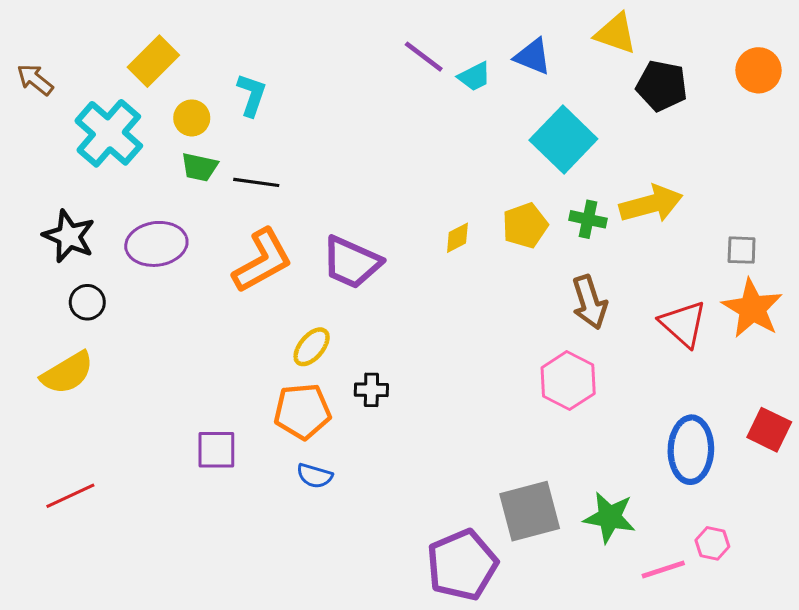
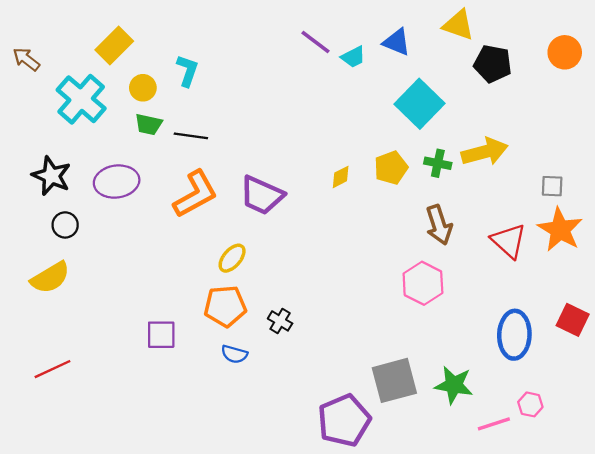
black cross: (371, 390) -> (280, 321), moved, turned 30

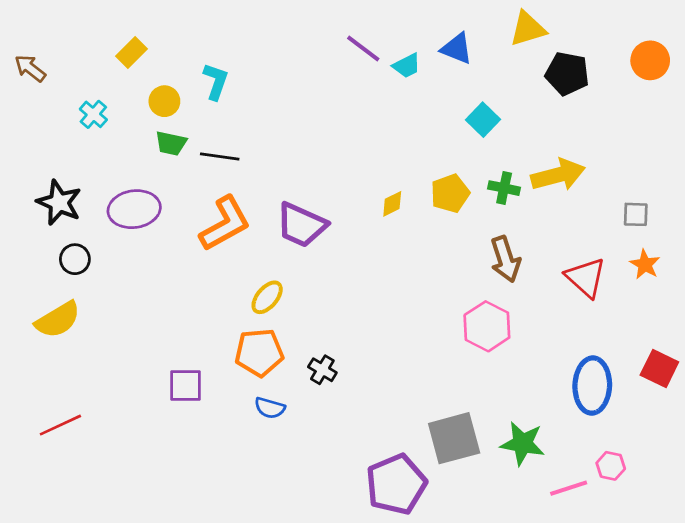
yellow triangle: (458, 25) -> (528, 29), turned -36
yellow rectangle: (114, 45) -> (132, 52), size x0.7
cyan cross: (81, 99) -> (93, 114), size x0.5
cyan square: (420, 104) -> (483, 120), size x0.6
orange star: (560, 230) -> (645, 264), size x0.6

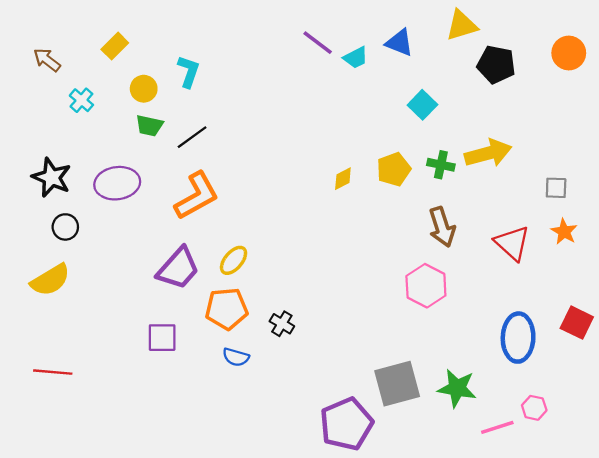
brown arrow: (30, 68) -> (47, 60), moved
black line: (220, 156) -> (192, 137), turned -44
purple trapezoid: (301, 225) -> (178, 268), moved, turned -72
red line: (60, 425) -> (53, 372), turned 30

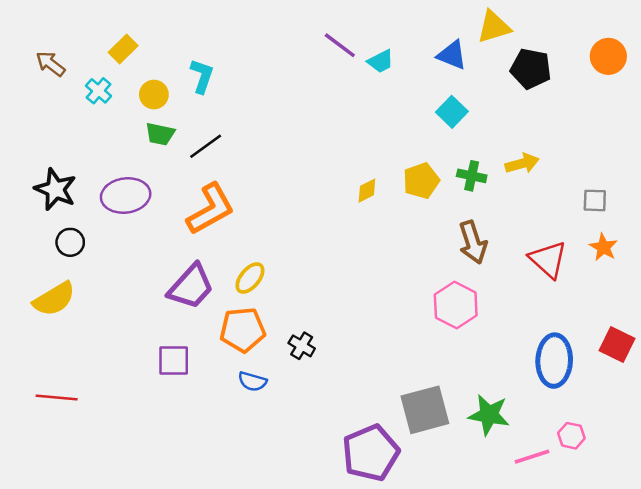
blue triangle: (399, 43) -> (452, 55), moved
cyan cross: (81, 100) -> (98, 91), moved
yellow arrow: (488, 153) -> (522, 163), size x0.7

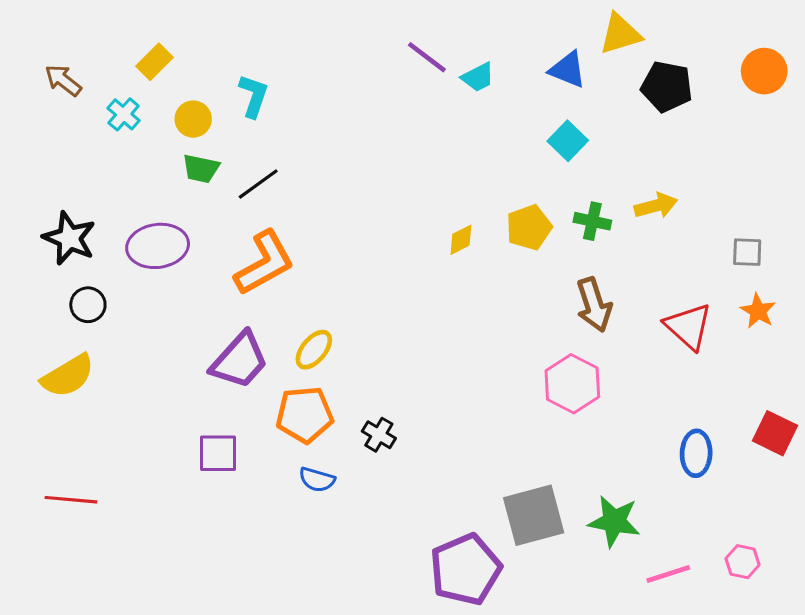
blue ellipse: (554, 361) -> (696, 453), size x0.7
pink hexagon: (571, 436) -> (743, 562), moved

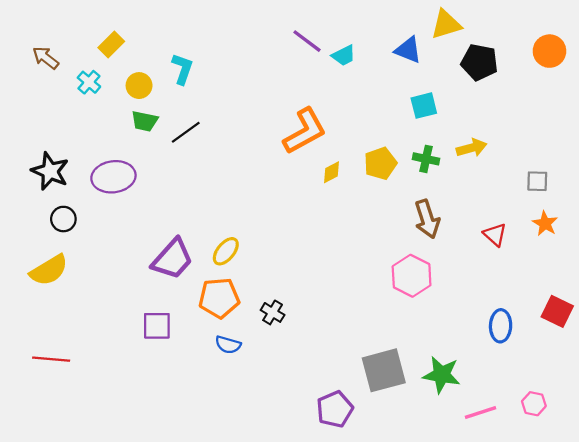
cyan square: (568, 141) -> (424, 106), moved, turned 32
orange L-shape: (264, 263) -> (305, 131), moved
red triangle: (688, 326) -> (495, 235), size x0.7
purple pentagon: (466, 569) -> (335, 409), size x0.7

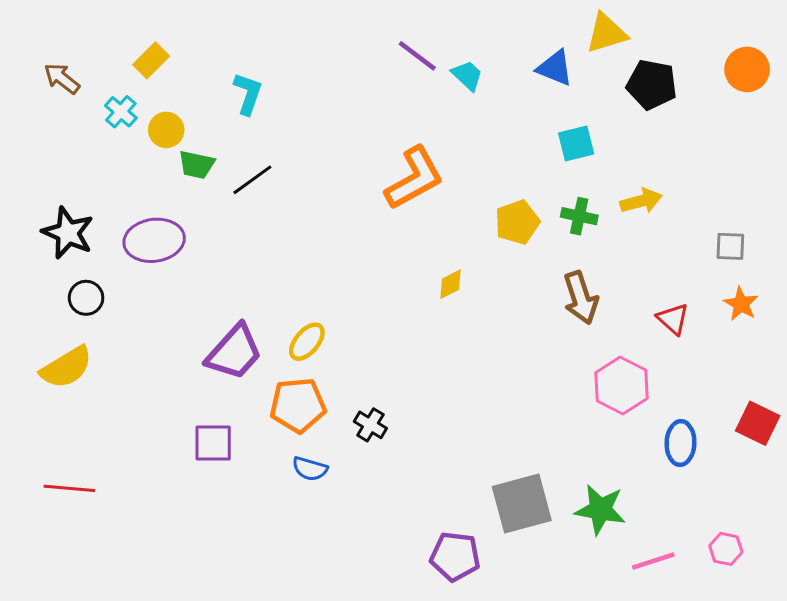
cyan trapezoid: (344, 56) -> (467, 75), turned -110
yellow circle: (139, 86) -> (166, 130), moved
yellow diamond: (331, 172) -> (451, 284), moved
pink hexagon: (412, 276) -> (621, 386), moved
purple pentagon: (335, 409) -> (455, 556), turned 30

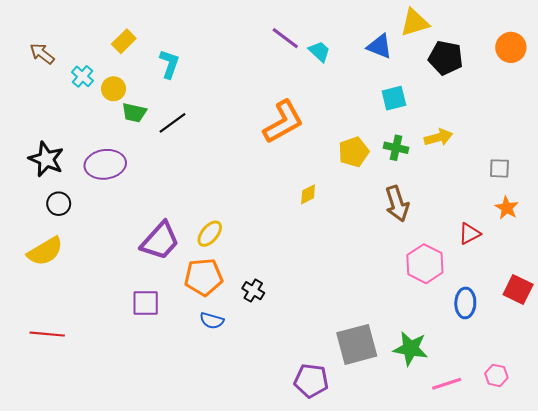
yellow rectangle: (151, 60) -> (124, 41), moved
red triangle: (673, 319) -> (469, 234), moved, turned 50

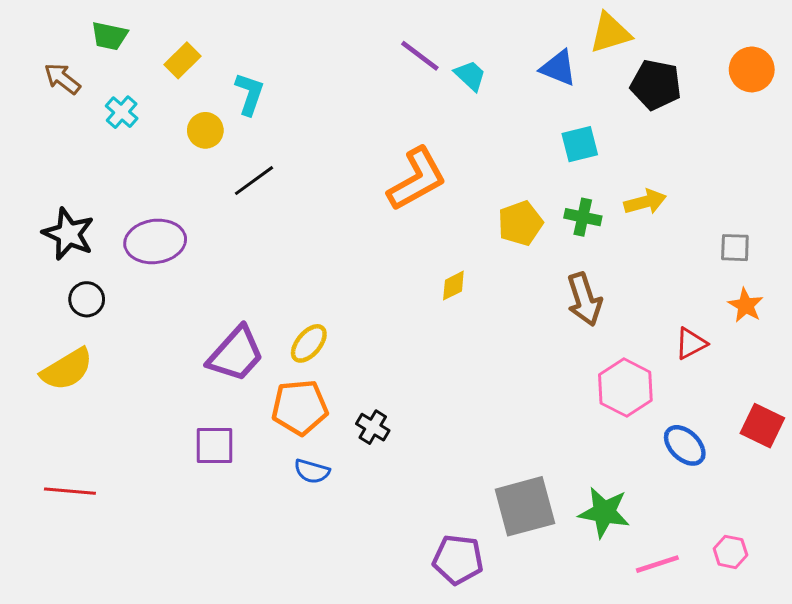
yellow circle: (114, 89) -> (205, 130), moved
green trapezoid: (134, 113) -> (109, 36), moved
blue ellipse: (465, 303) -> (685, 445), turned -48

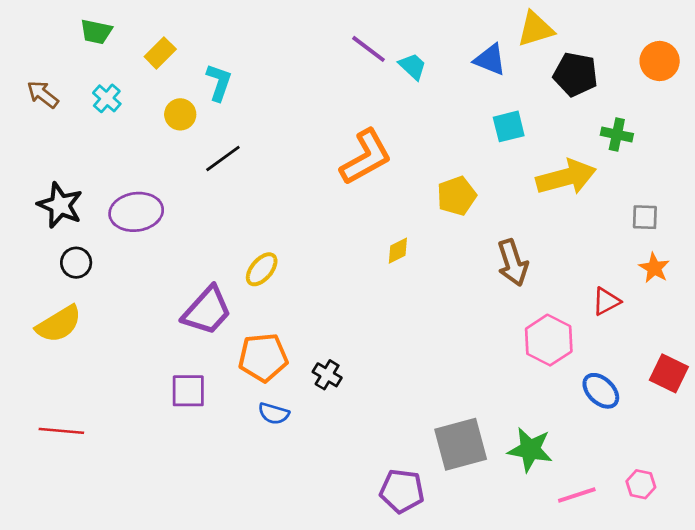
brown arrow: (62, 79) -> (43, 94), moved
yellow arrow: (645, 202) -> (566, 177), size x1.6
green cross: (583, 217) -> (617, 134), moved
yellow ellipse: (309, 343) -> (262, 269), moved

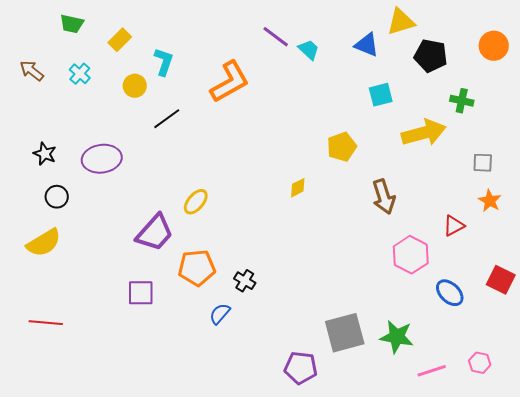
orange L-shape: (366, 157) -> (230, 82), moved
black star: (60, 205) -> (45, 154), size x0.7
blue semicircle: (274, 414) -> (220, 314), moved, turned 115

